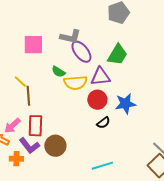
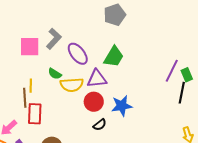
gray L-shape: (70, 37) -> (54, 39), moved, turned -60
yellow line: (20, 82) -> (31, 86), moved, turned 48
red rectangle: (35, 126) -> (35, 114), moved

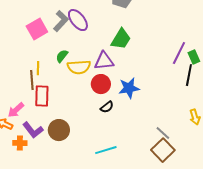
pink square: (30, 47) -> (37, 29), turned -30
purple ellipse: (78, 54) -> (78, 20), moved
green semicircle: (55, 74) -> (62, 56), turned 96

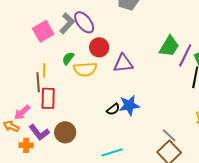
green trapezoid: (121, 39) -> (169, 46), moved
purple triangle: (104, 61) -> (123, 63), moved
red circle: (101, 84) -> (99, 47), moved
blue star: (129, 88) -> (129, 105), moved

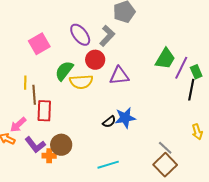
gray L-shape: (67, 23) -> (107, 36), moved
green semicircle: (68, 58) -> (64, 71), size x1.5
yellow line: (44, 70) -> (25, 83), moved
orange cross: (26, 145) -> (49, 156), moved

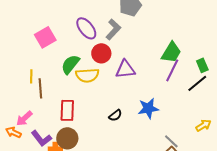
purple line: (181, 68) -> (172, 70), moved
black line: (191, 90) -> (197, 83), turned 40
red rectangle: (44, 111) -> (67, 110), moved
blue star: (125, 118) -> (148, 108), moved
yellow arrow: (197, 132) -> (203, 125), turned -105

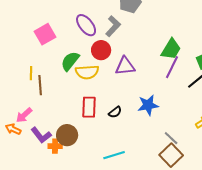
red rectangle: (67, 110) -> (89, 107), moved

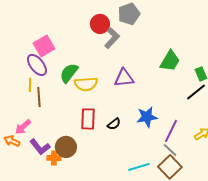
purple ellipse: (86, 25) -> (37, 65), moved
red circle: (101, 50) -> (100, 24), moved
purple line: (172, 67) -> (171, 131), moved
cyan line: (114, 155) -> (139, 167), moved

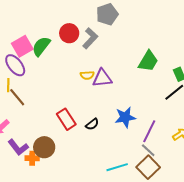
red circle: (100, 24) -> (69, 33), moved
green semicircle: (69, 73) -> (41, 46), moved
yellow semicircle: (86, 84) -> (87, 75), moved, size x0.6
brown line: (39, 97) -> (17, 97), turned -36
red rectangle: (88, 119) -> (66, 119), turned -35

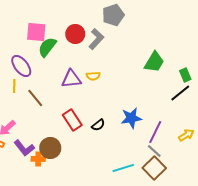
pink square: (22, 46) -> (36, 32), moved, turned 35
purple triangle: (102, 78) -> (71, 79), moved
brown line: (17, 97) -> (35, 98), moved

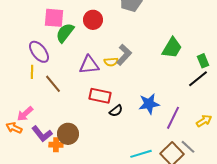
gray L-shape: (96, 39) -> (124, 55), moved
red rectangle: (72, 120) -> (100, 96), moved, turned -45
gray line: (154, 151) -> (188, 147), moved

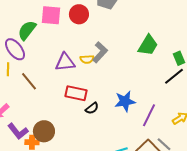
pink square: (54, 18) -> (51, 15), moved
red circle: (93, 20) -> (79, 14), moved
green semicircle: (65, 33) -> (27, 30), moved

